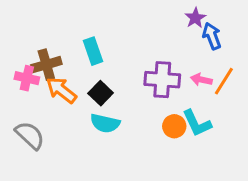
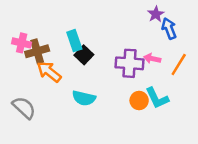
pink cross: (27, 78) -> (22, 43), moved
pink arrow: (201, 80) -> (152, 59), moved
black square: (101, 93) -> (84, 55), moved

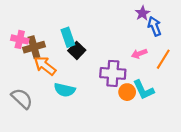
pink arrow: (152, 59) -> (139, 54), turned -32
purple cross: (129, 63) -> (113, 73), moved
cyan semicircle: (84, 98) -> (65, 90), moved

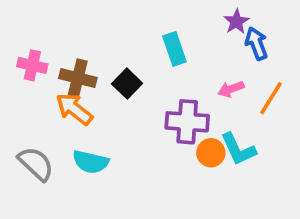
cyan rectangle: (68, 37) -> (174, 49), moved
brown cross: (34, 47) -> (78, 78), moved, turned 30
cyan semicircle: (65, 90) -> (91, 162), moved

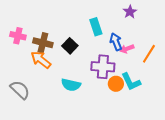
blue arrow: (256, 43) -> (116, 42), moved
cyan semicircle: (91, 162) -> (71, 85), moved

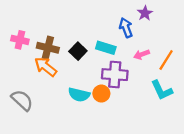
cyan rectangle: (96, 27) -> (106, 48), moved, turned -54
blue arrow: (116, 42) -> (126, 28), moved
cyan L-shape: (131, 82) -> (162, 90), moved
orange circle: (116, 84) -> (101, 94), moved

